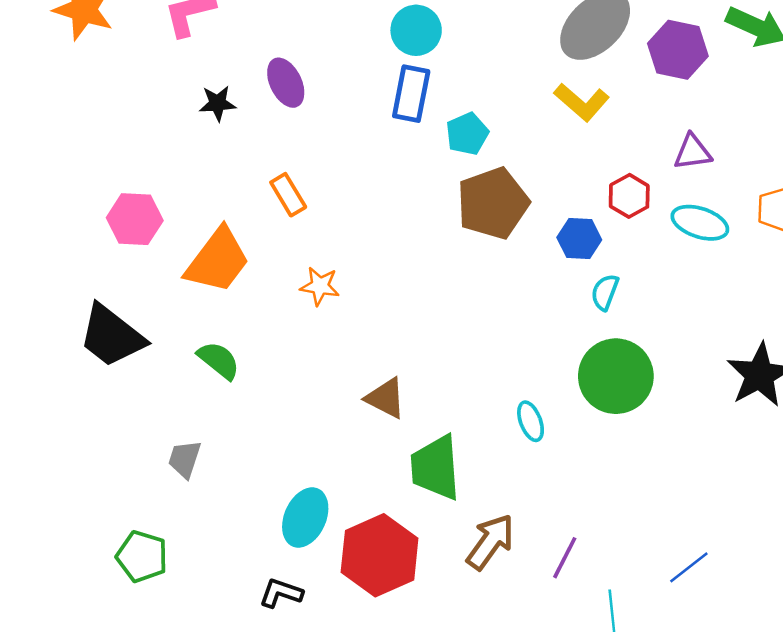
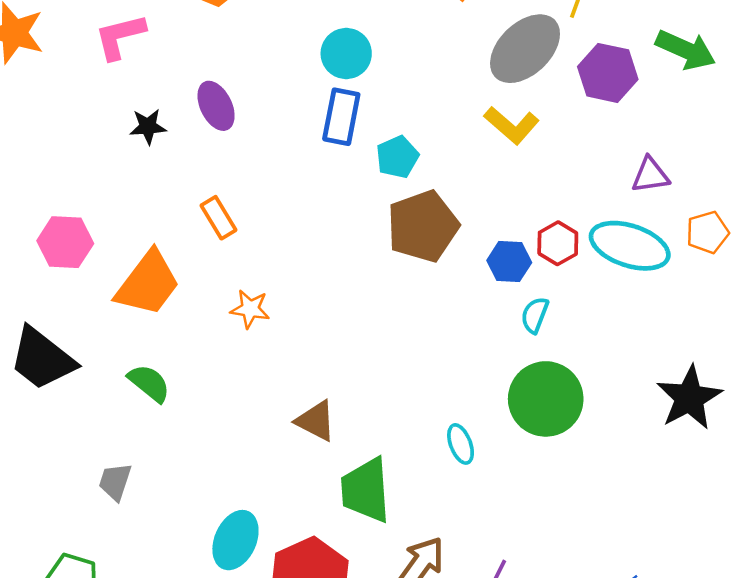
purple triangle: (693, 152) -> (650, 175), moved
red hexagon: (629, 196) -> (558, 243), moved
cyan ellipse: (700, 223) -> (630, 246), size x1.4

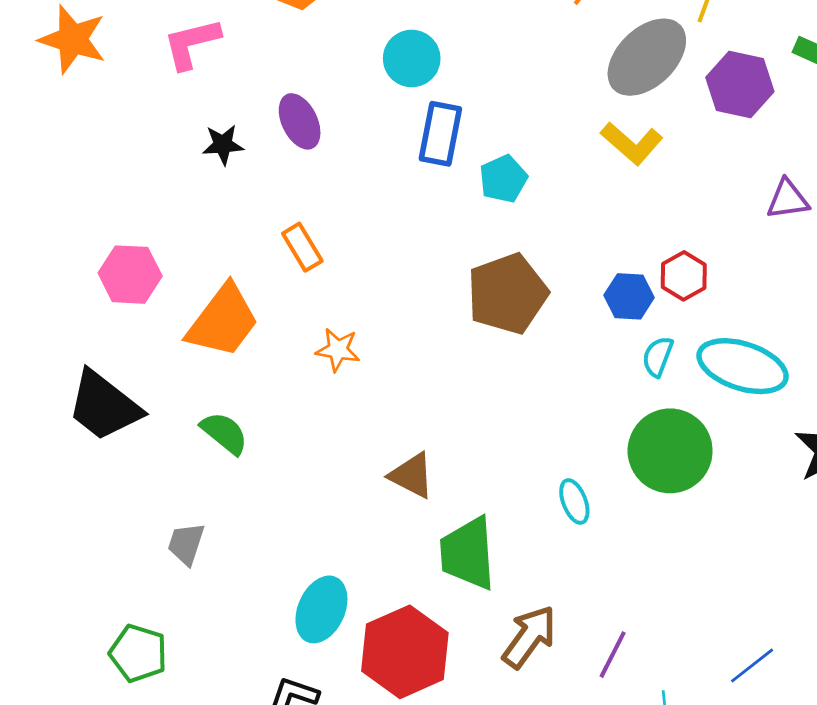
cyan circle: (346, 53) -> (412, 58), moved
brown pentagon: (423, 226) -> (507, 294), moved
cyan ellipse: (630, 246) -> (743, 366), moved

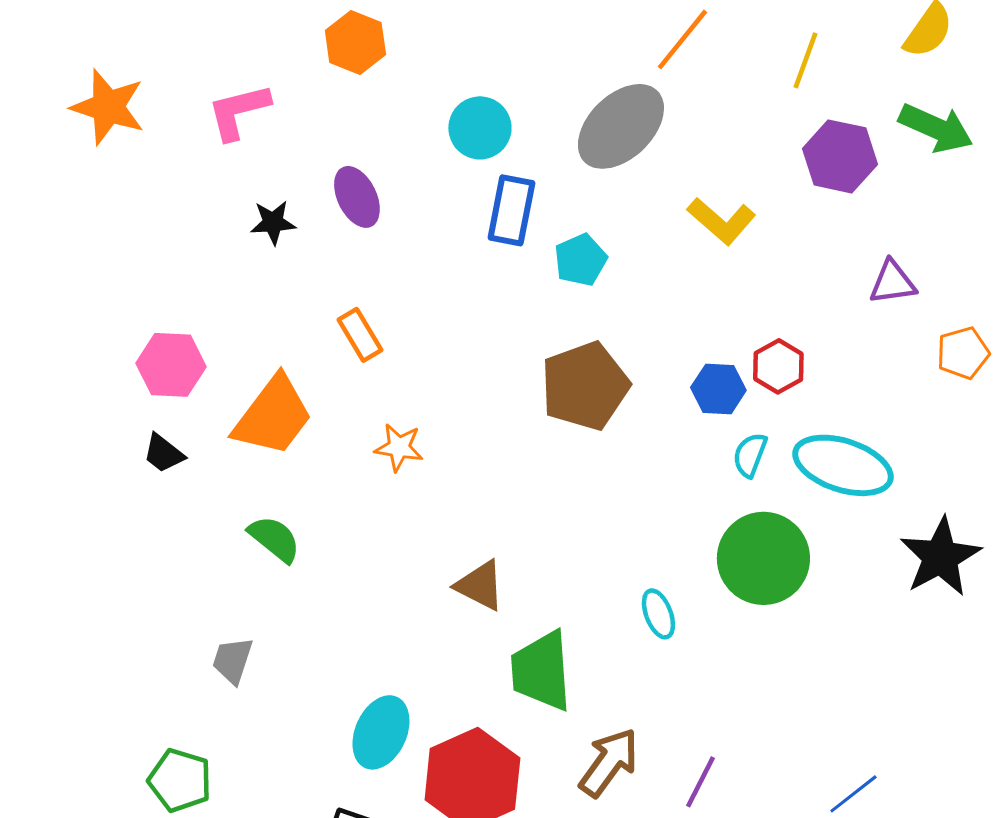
gray ellipse: (647, 57) -> (621, 126), moved
black trapezoid: (104, 406) -> (163, 453), moved, size x0.5

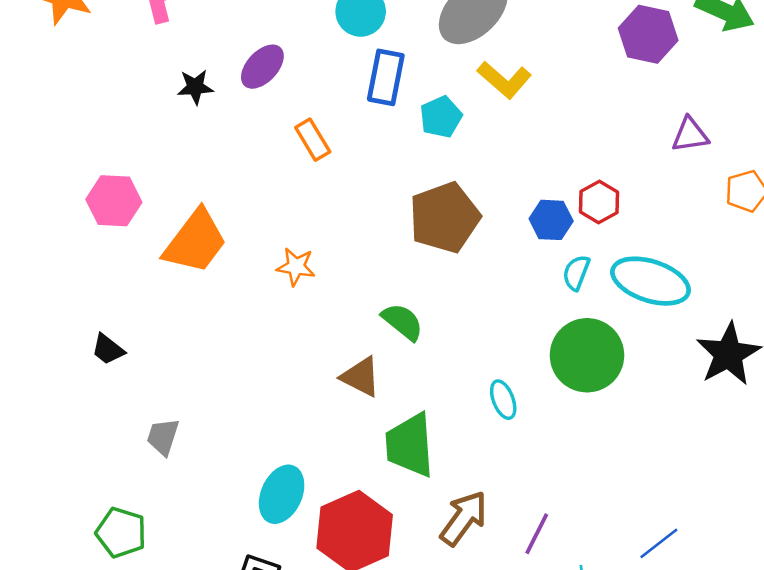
purple ellipse: (357, 197) -> (262, 67), turned 69
yellow L-shape: (721, 221) -> (504, 80), moved
orange rectangle: (360, 335) -> (313, 140), moved
black trapezoid: (163, 453) -> (108, 349), moved
green semicircle: (274, 539) -> (403, 322), moved

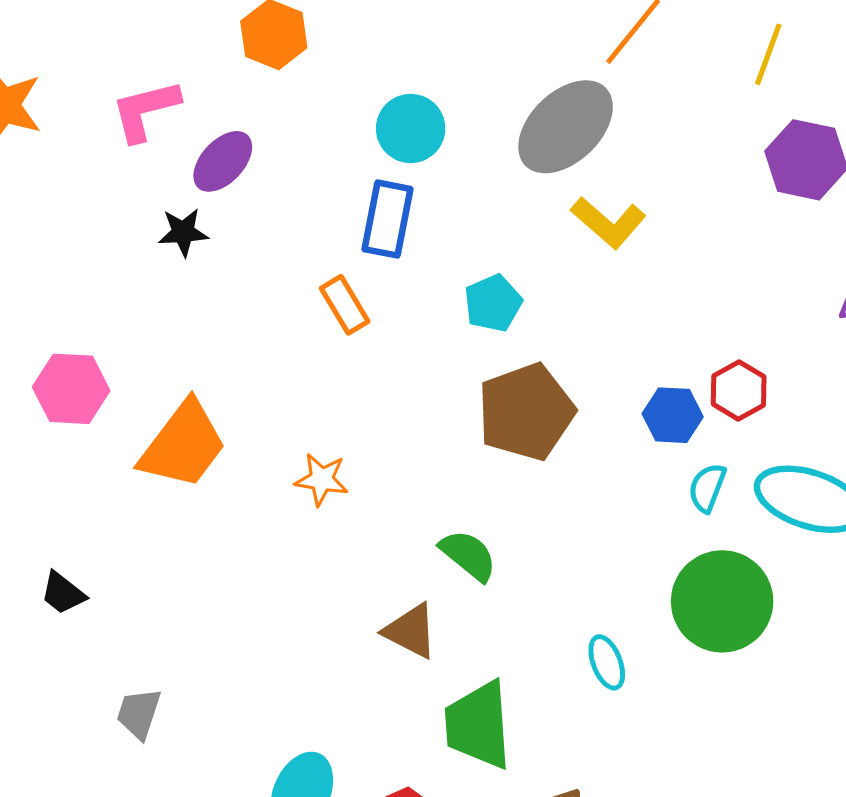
purple ellipse: (262, 67) -> (223, 161), moved
blue rectangle: (386, 77) -> (388, 219), moved
cyan pentagon: (441, 117) -> (493, 303), moved

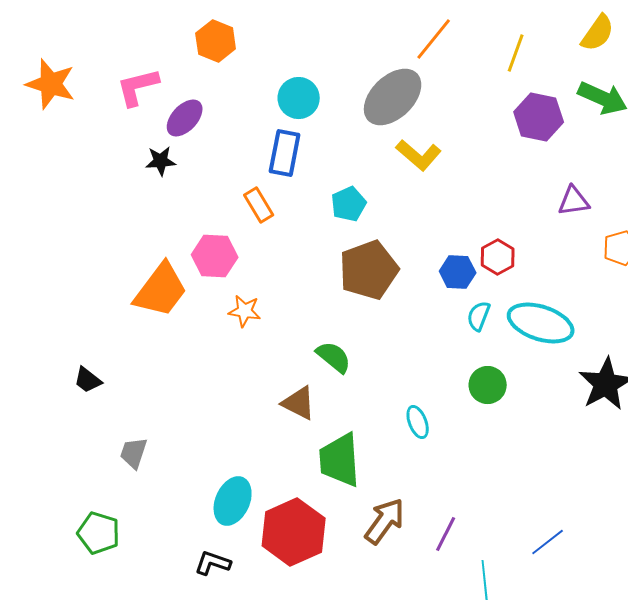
pink hexagon: (71, 389) -> (215, 256), moved
green circle: (722, 601) -> (488, 385), size x0.6

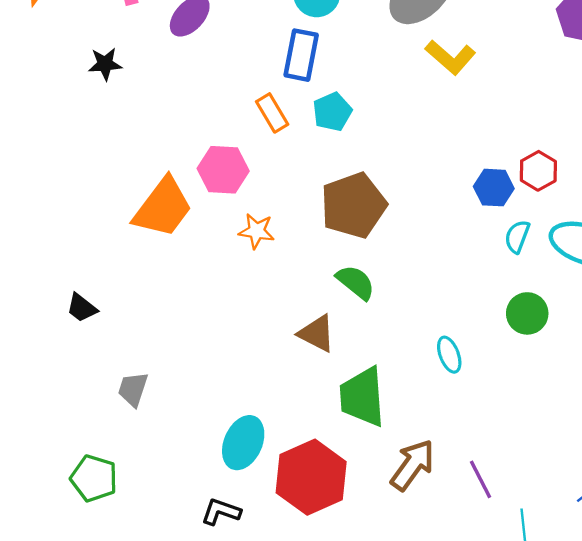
black star: (161, 161) -> (105, 64), moved
cyan pentagon: (349, 204) -> (332, 112), moved
brown pentagon: (369, 270) -> (353, 205), moved
purple line: (446, 534) -> (480, 479), turned -54

